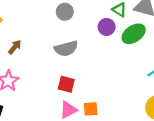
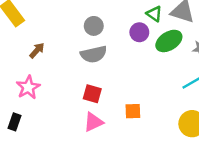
gray circle: (65, 12) -> (94, 26), moved
orange square: (91, 109) -> (133, 111), moved

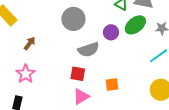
gray circle: (94, 26) -> (73, 19), size x1.5
purple circle: (139, 32) -> (111, 32), moved
gray semicircle: (94, 54) -> (89, 50), moved

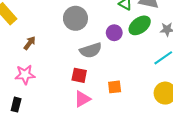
pink star: (26, 74) -> (25, 75), turned 30

